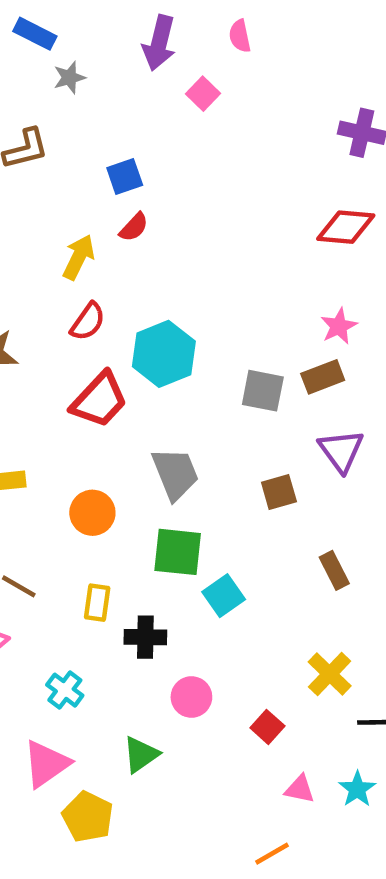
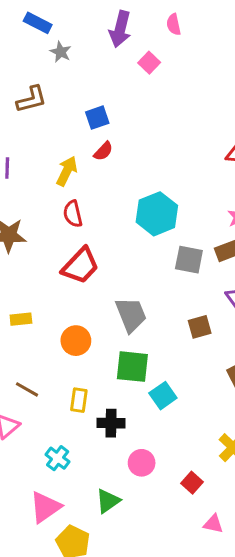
gray star: (69, 77) -> (61, 52), turned -30
red semicircle: (88, 322) -> (73, 214), turned 132
cyan hexagon: (164, 354) -> (157, 214), moved

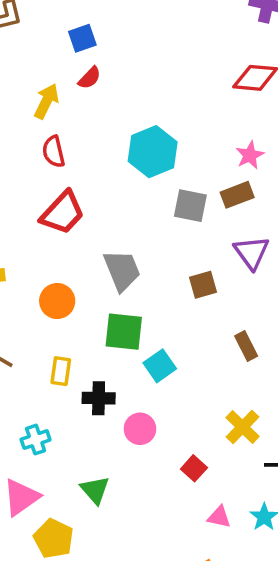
cyan cross: (58, 458) -> (36, 440), turned 35
pink circle: (142, 463) -> (140, 429), moved
green triangle: (108, 501) -> (95, 490), turned -36

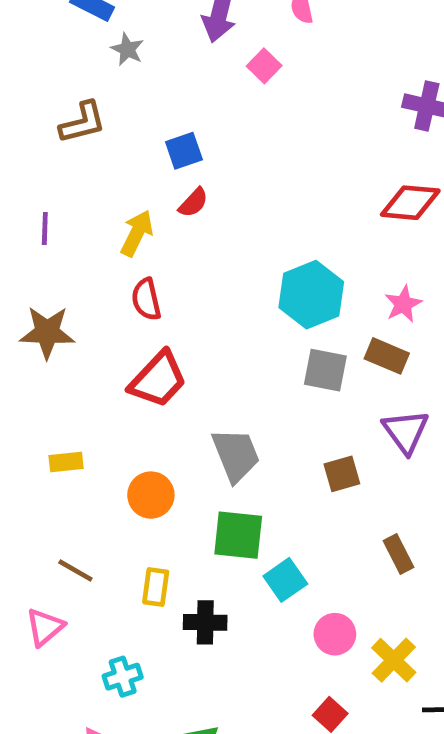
cyan hexagon: (153, 152) -> (311, 295), moved
brown rectangle: (237, 195) -> (387, 356), turned 44
pink circle: (140, 429) -> (335, 634), moved

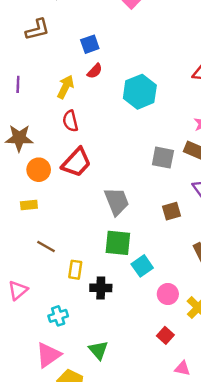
cyan hexagon: (311, 295) -> (140, 92), moved
orange circle: (151, 495) -> (39, 170), moved
brown line: (75, 571) -> (46, 246), moved

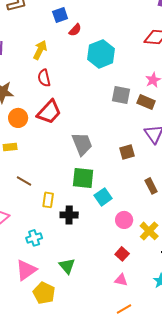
red semicircle: (95, 71) -> (75, 30), moved
gray square: (163, 158) -> (121, 95), moved
pink triangle: (182, 368) -> (121, 280), moved

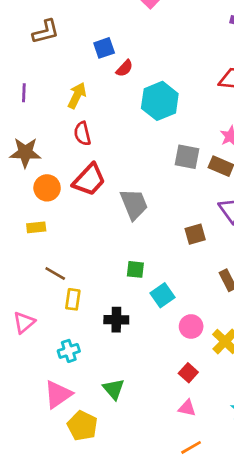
gray trapezoid: (82, 144) -> (134, 204), moved
green square: (83, 178) -> (135, 269), size x0.6
yellow rectangle: (48, 200) -> (73, 299), moved

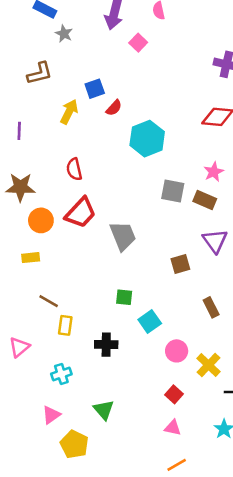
yellow arrow: (77, 95) -> (69, 112), moved
pink triangle: (58, 394) -> (51, 415), size x0.7

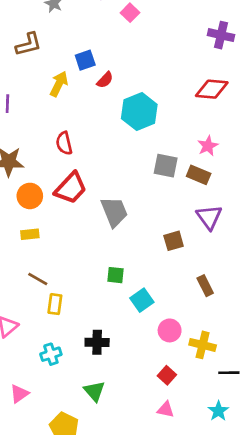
yellow rectangle: (31, 258) -> (30, 234), moved
black cross: (106, 345) -> (97, 342), moved
yellow cross: (209, 365) -> (203, 345), turned -30
pink triangle: (51, 415) -> (19, 394), moved

